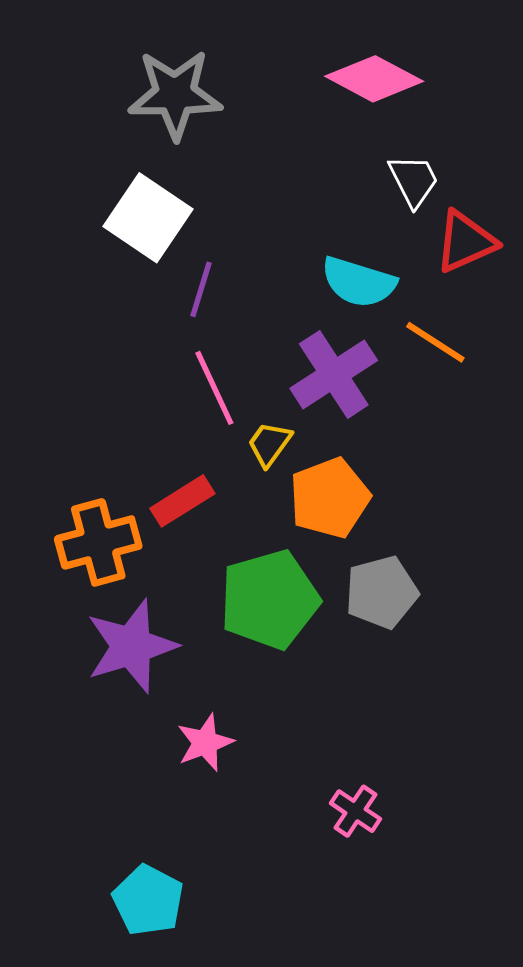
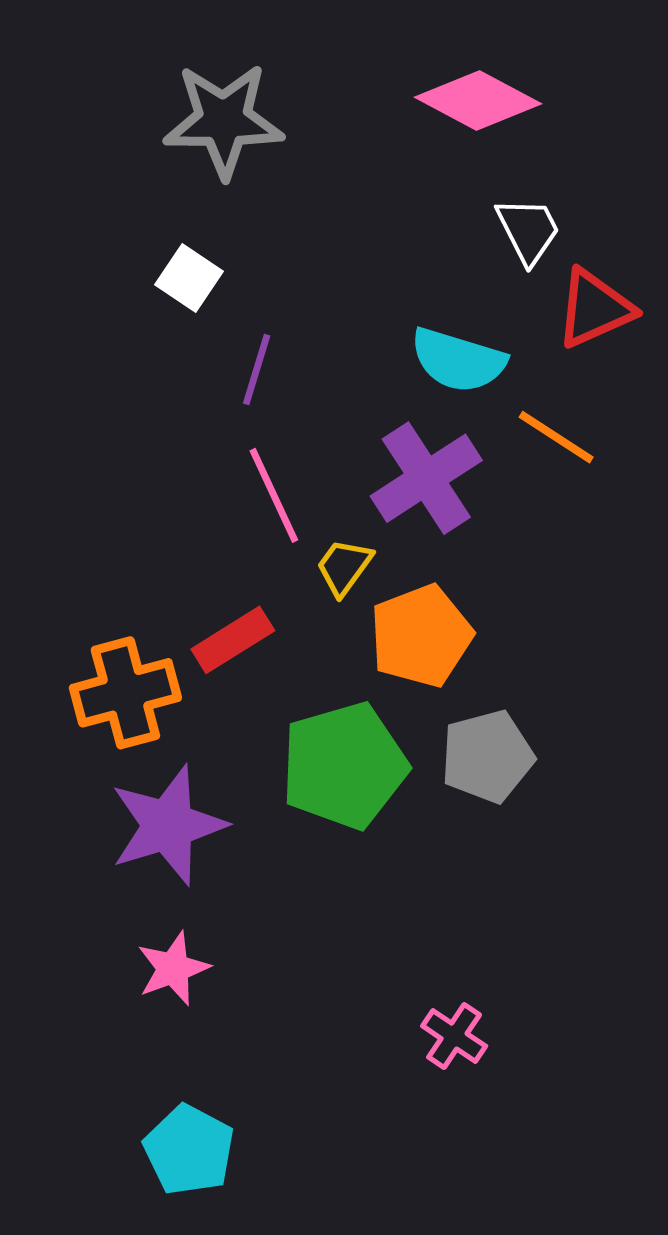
white square: (148, 218) -> (189, 278), size x0.6
pink star: (205, 743) -> (173, 968), moved

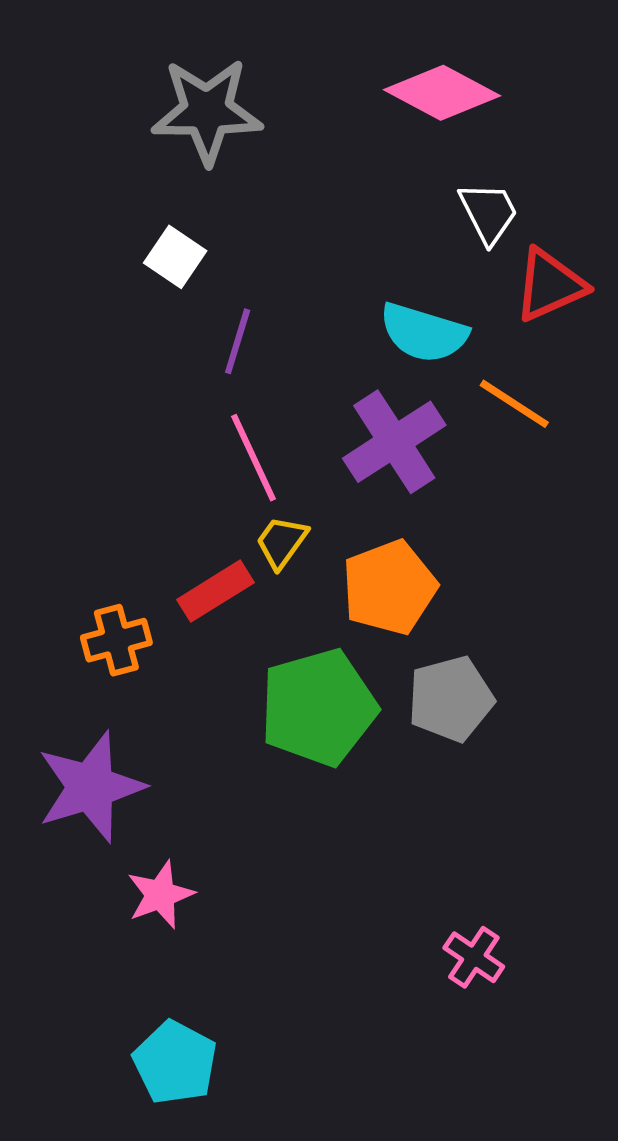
yellow trapezoid: (344, 567) -> (282, 542), moved
orange cross: (125, 693) -> (116, 640), size x0.7
purple star: (168, 825) -> (91, 787), moved
pink cross: (454, 1036) -> (474, 957), moved

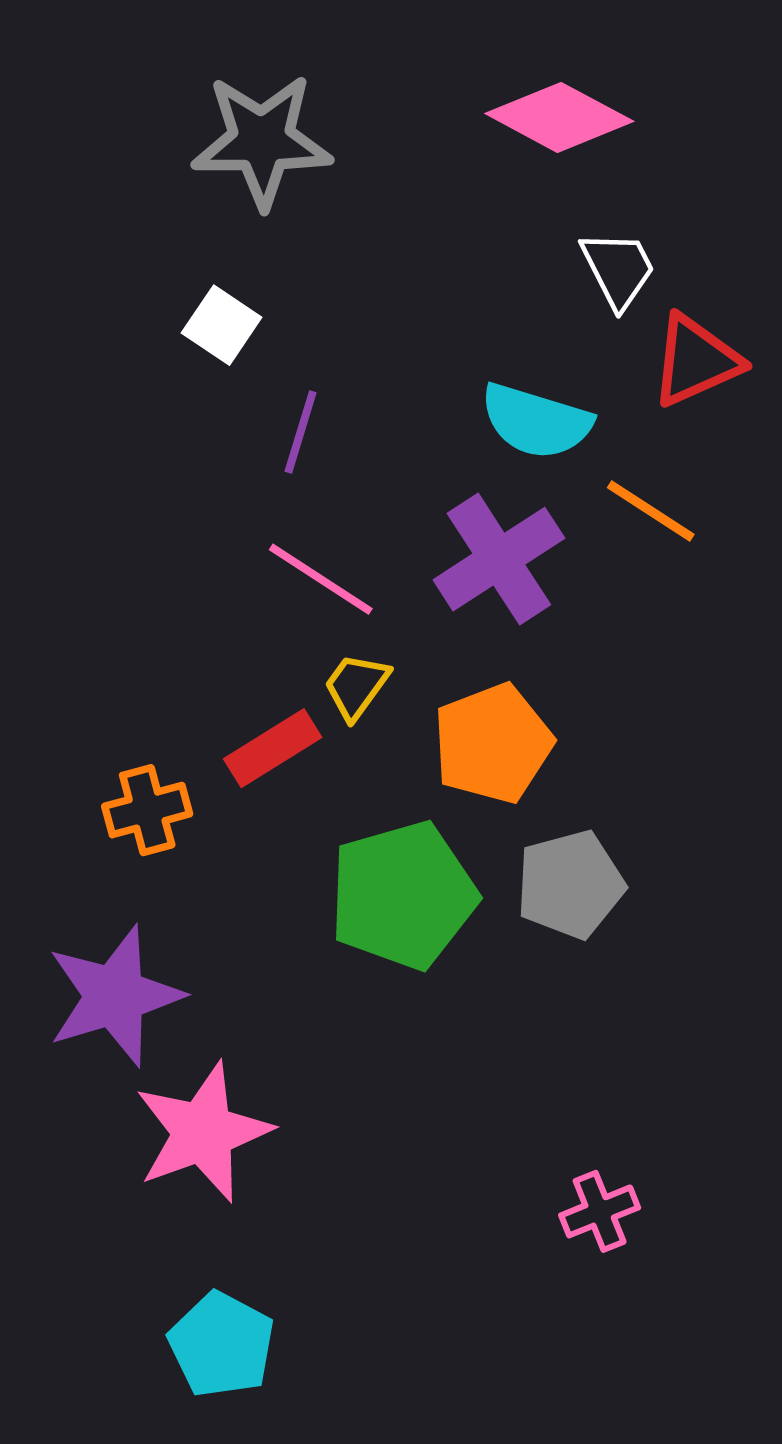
pink line: (253, 458) -> (321, 579), turned -32
pink star: (160, 895) -> (203, 1132), size x1.6
pink cross: (474, 957) -> (600, 1211), turned 34

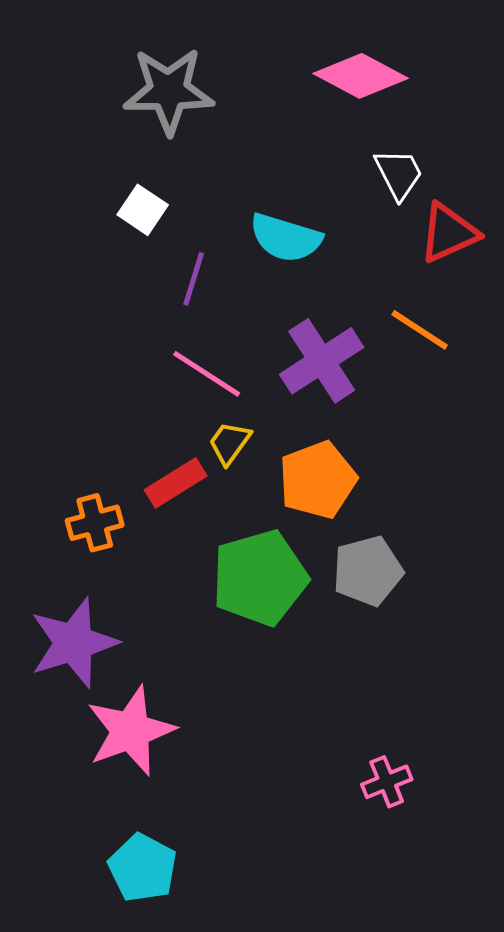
cyan semicircle: (536, 421) -> (286, 238), moved

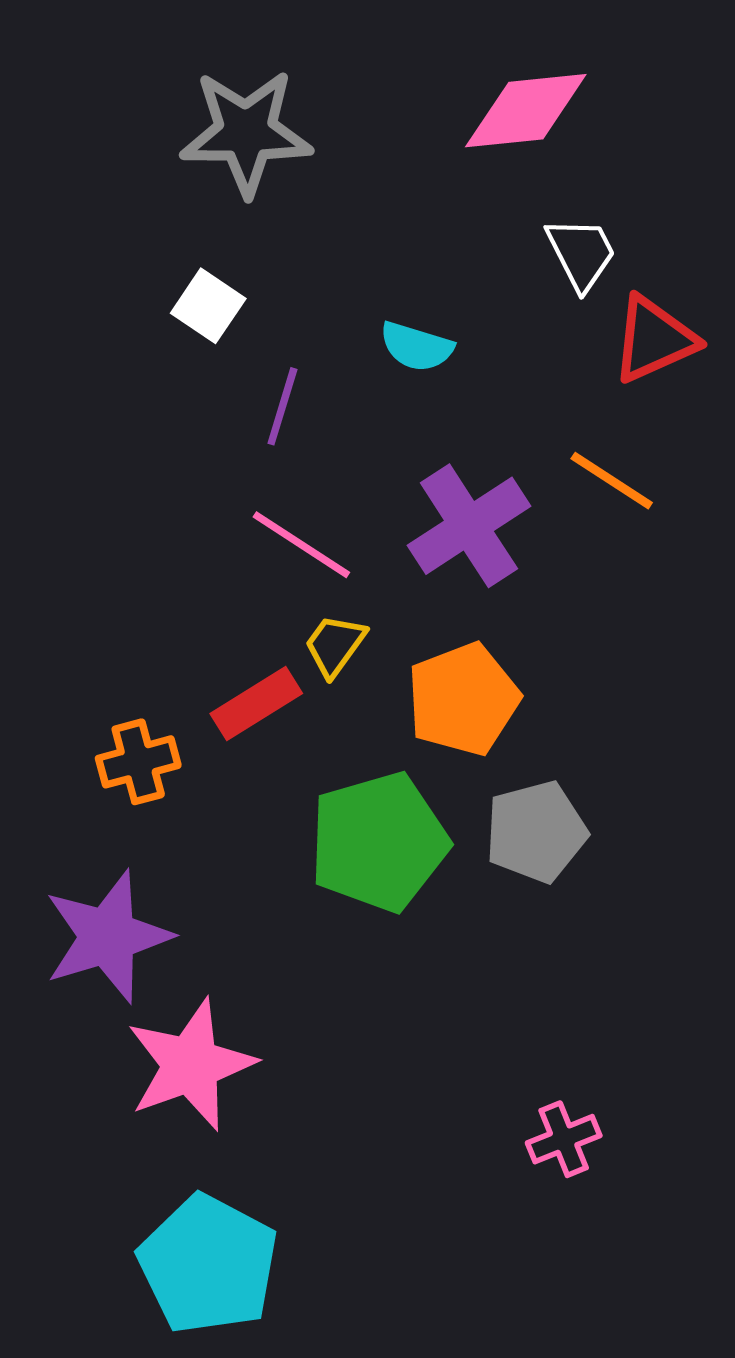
pink diamond: (361, 76) -> (526, 111), turned -34
cyan semicircle: (286, 238) -> (416, 347), size x0.7
cyan pentagon: (143, 868) -> (208, 1264), size x1.4

